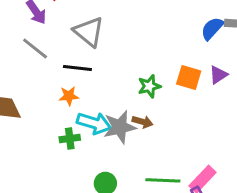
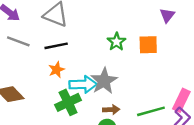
orange square: (189, 78) -> (148, 45), moved
brown arrow: (142, 122) -> (111, 110), moved
green cross: (70, 139) -> (68, 102), size x1.5

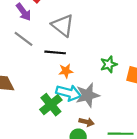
orange star: (57, 70) -> (66, 71), moved
green cross: (68, 102) -> (51, 105), turned -30

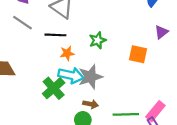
green star: (109, 64) -> (98, 40), moved

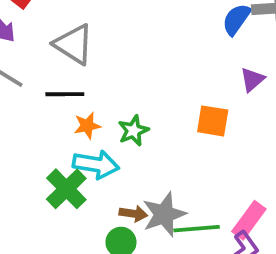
green star: (98, 40) -> (133, 131), moved
gray star: (90, 77) -> (164, 214), moved

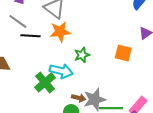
black line: (65, 94) -> (31, 36), moved
orange star: (87, 126) -> (60, 32), moved, size x1.5

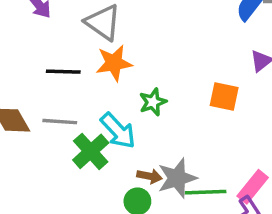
gray line: (18, 21) -> (60, 122), moved, turned -30
cyan arrow: (61, 71) -> (118, 131), turned 35

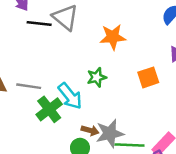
orange star: (114, 63) -> (113, 37), moved
black line: (63, 72) -> (39, 24), moved
orange square: (224, 96) -> (148, 77), turned -35

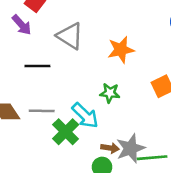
black line: (39, 24) -> (37, 66), moved
green star: (97, 77) -> (110, 93), turned 30

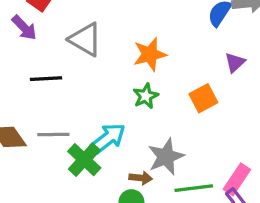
green star: (110, 93) -> (146, 96), moved, turned -30
cyan arrow: (85, 115) -> (108, 138), turned -80
gray star: (130, 148) -> (166, 157), moved

